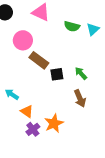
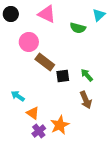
cyan triangle: (93, 29) -> (99, 15), moved

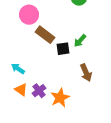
green arrow: (87, 75) -> (80, 41), moved, turned -96
orange triangle: (33, 113) -> (21, 90), moved
purple cross: (39, 131) -> (39, 91), moved

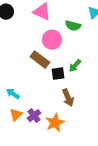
pink circle: (29, 15) -> (52, 40), moved
brown arrow: (86, 73) -> (68, 98), moved
orange triangle: (21, 90) -> (16, 115), turned 40

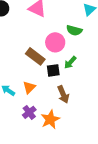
green semicircle: (73, 26) -> (74, 30), moved
pink circle: (52, 40) -> (55, 42), moved
orange triangle: (16, 115) -> (29, 87), moved

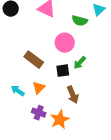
green semicircle: (74, 30) -> (80, 21), moved
brown rectangle: (35, 56) -> (34, 60), moved
purple cross: (29, 112) -> (39, 113), turned -32

